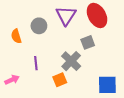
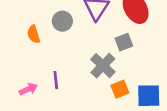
purple line: (36, 63) -> (56, 80), moved
orange square: (60, 80) -> (120, 89), moved

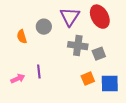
gray square: (124, 42) -> (99, 54), moved
gray cross: (103, 66) -> (78, 46), moved, turned -36

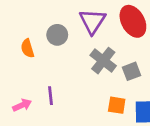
gray cross: (78, 46) -> (103, 61), turned 30
orange square: (88, 79) -> (117, 105), turned 32

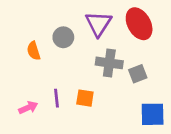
gray cross: (103, 61) -> (109, 63), turned -30
orange square: (117, 105) -> (85, 98), moved

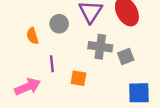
purple line: (57, 98) -> (52, 64), moved
pink arrow: (28, 108) -> (28, 87), size x1.5

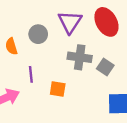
gray square: (126, 56) -> (105, 67), turned -35

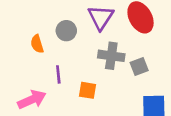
gray square: (105, 67) -> (139, 66), turned 35

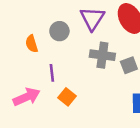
orange square: (87, 90) -> (67, 97), moved, turned 30

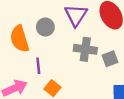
orange semicircle: (32, 44) -> (19, 39), size x1.6

